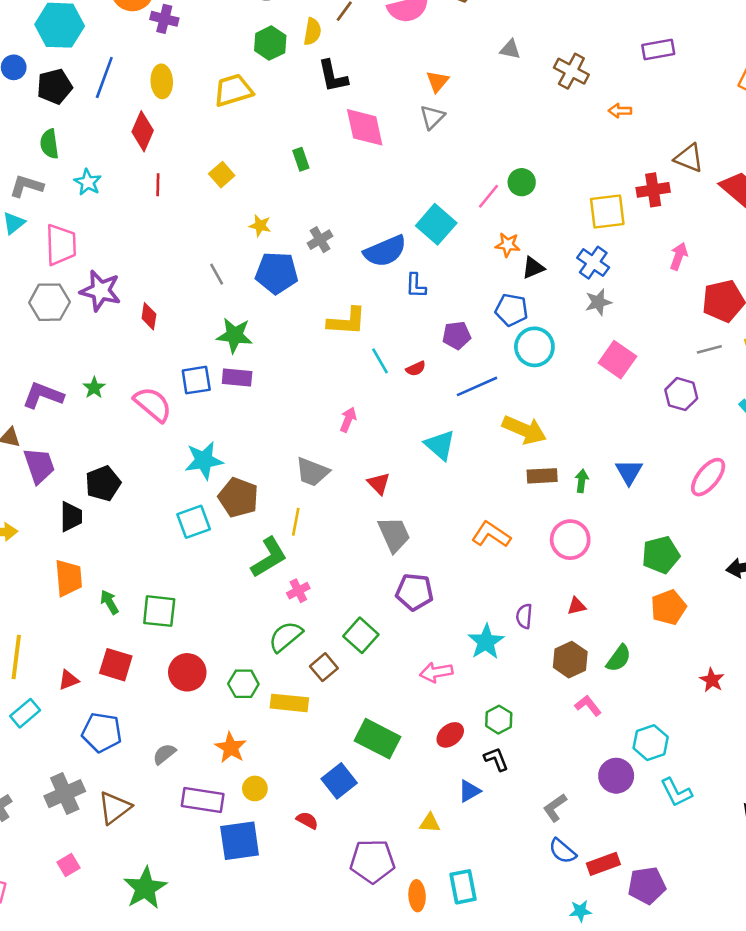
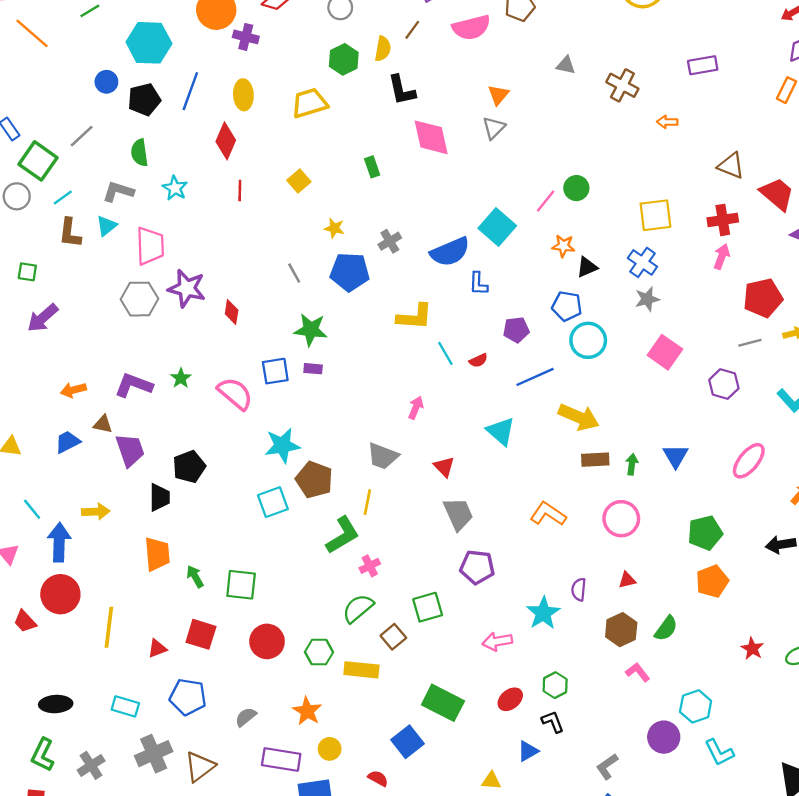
red cross: (653, 190) -> (723, 220), moved
purple rectangle: (237, 377) -> (313, 369), size x0.7
green square: (361, 635) -> (428, 607), turned 32
cyan rectangle: (25, 713) -> (125, 706), moved, turned 56

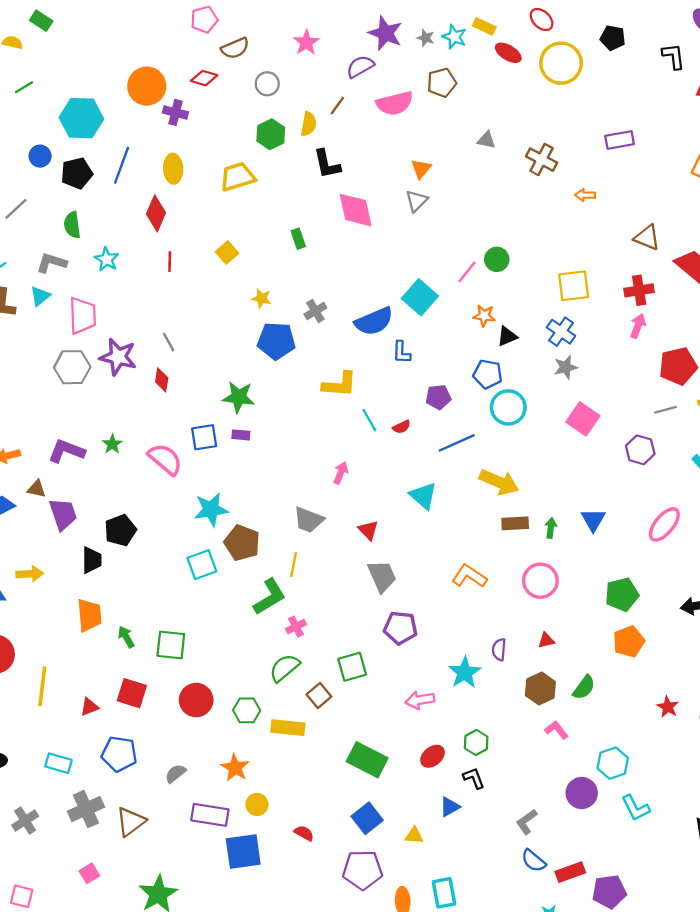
gray line: (294, 273) -> (169, 342), moved
blue square: (408, 742) -> (367, 818), moved

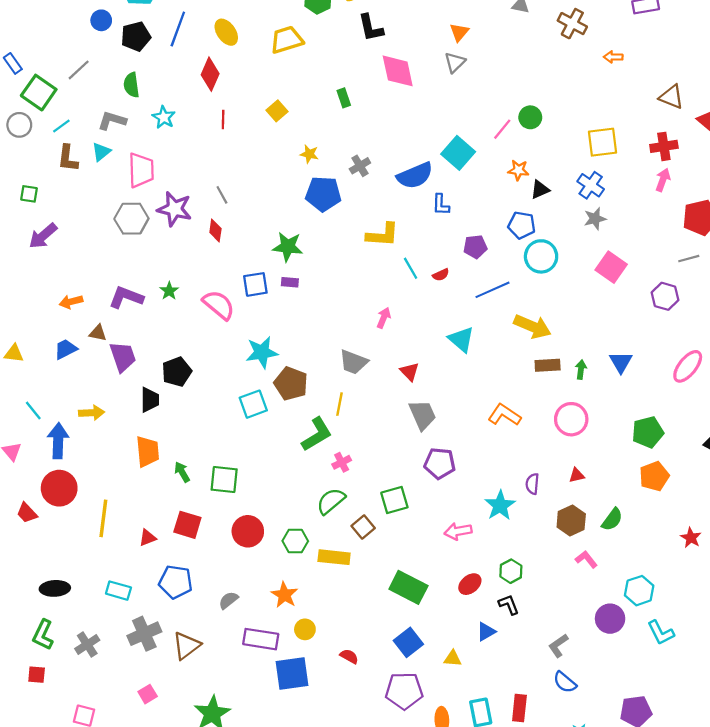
yellow ellipse: (173, 169) -> (226, 32), turned -32
red rectangle: (570, 872) -> (519, 708), moved, turned -64

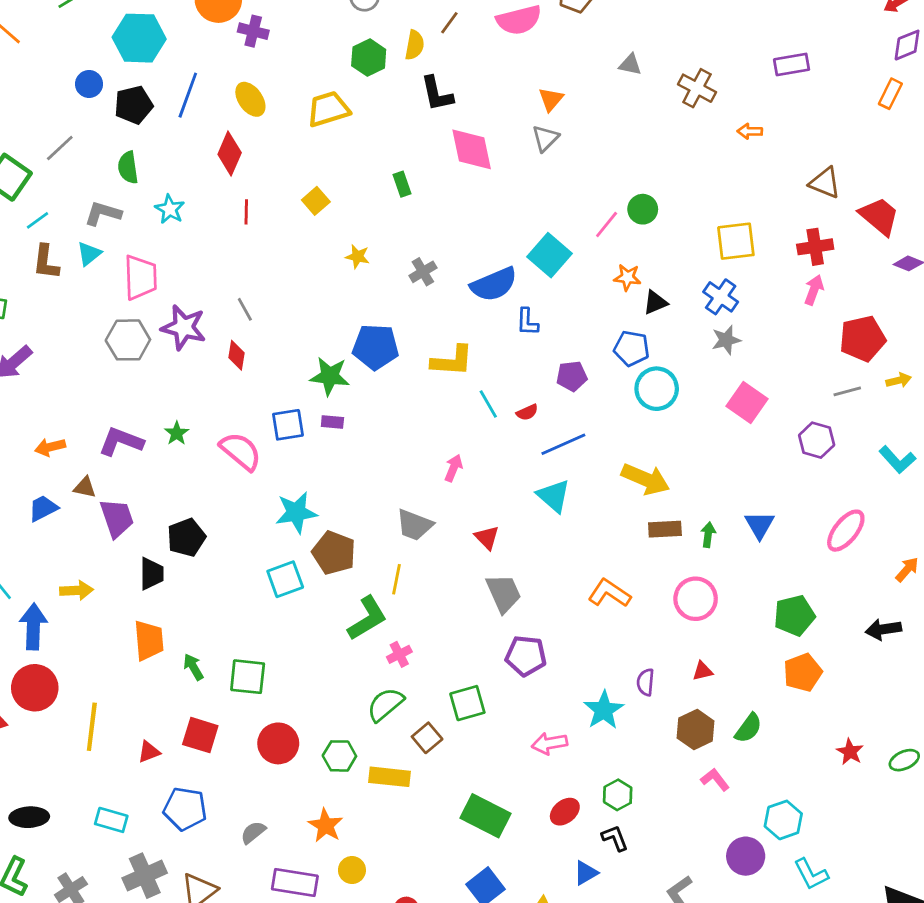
blue pentagon: (323, 194) -> (376, 347), moved
blue line: (493, 290) -> (563, 444), moved

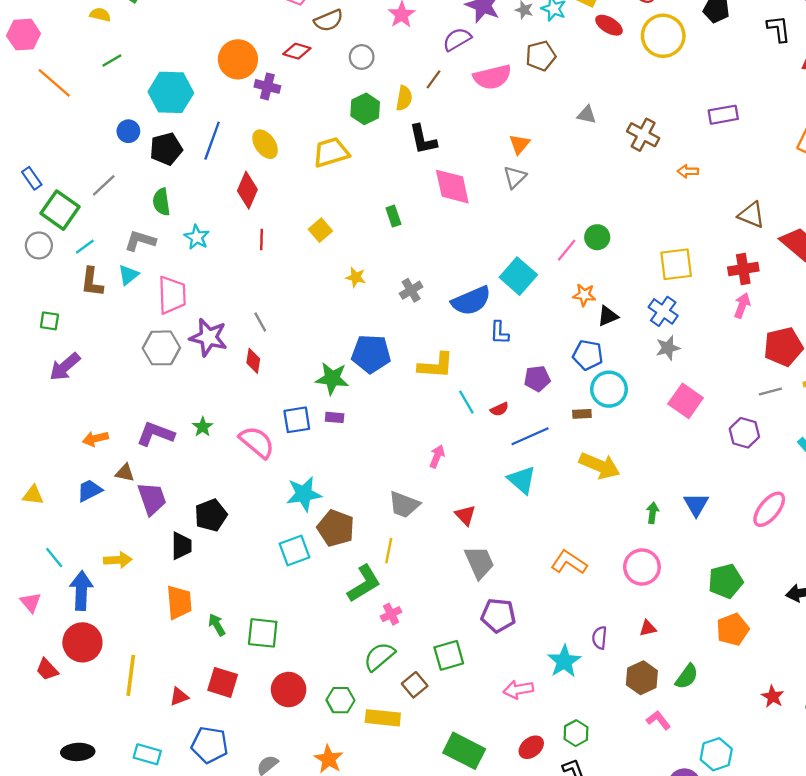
brown rectangle: (665, 529) -> (582, 414), moved, size x0.7

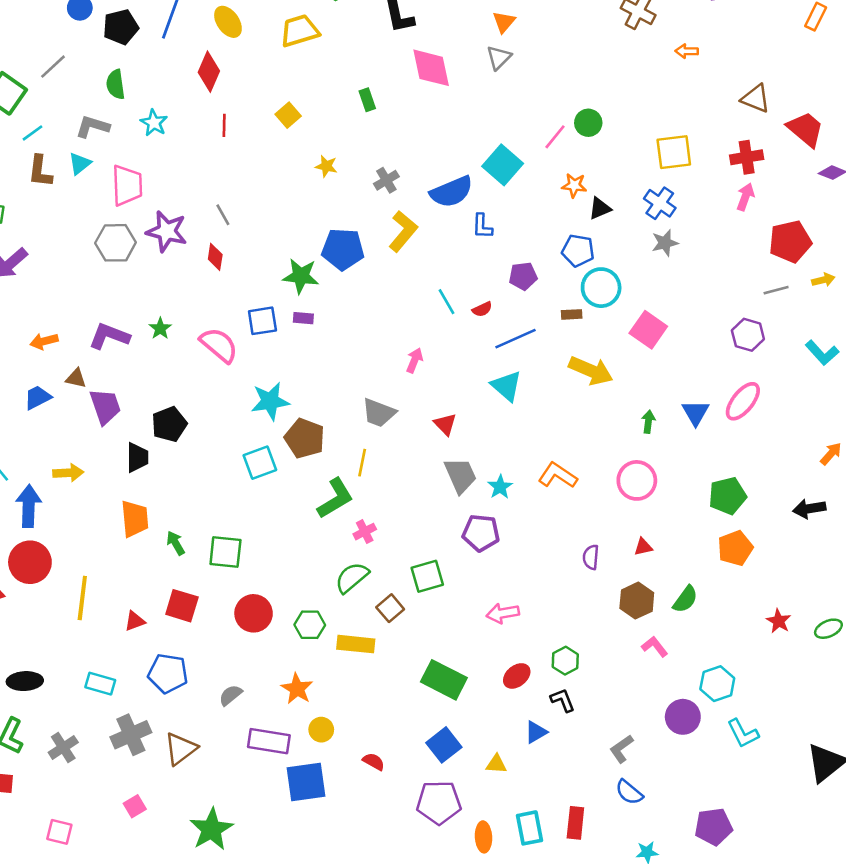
yellow L-shape: (436, 366) -> (403, 231), moved, turned -54
pink square: (686, 401) -> (648, 330), moved
pink ellipse: (769, 509) -> (743, 401), moved
cyan star: (564, 661) -> (500, 487), moved, size x0.7

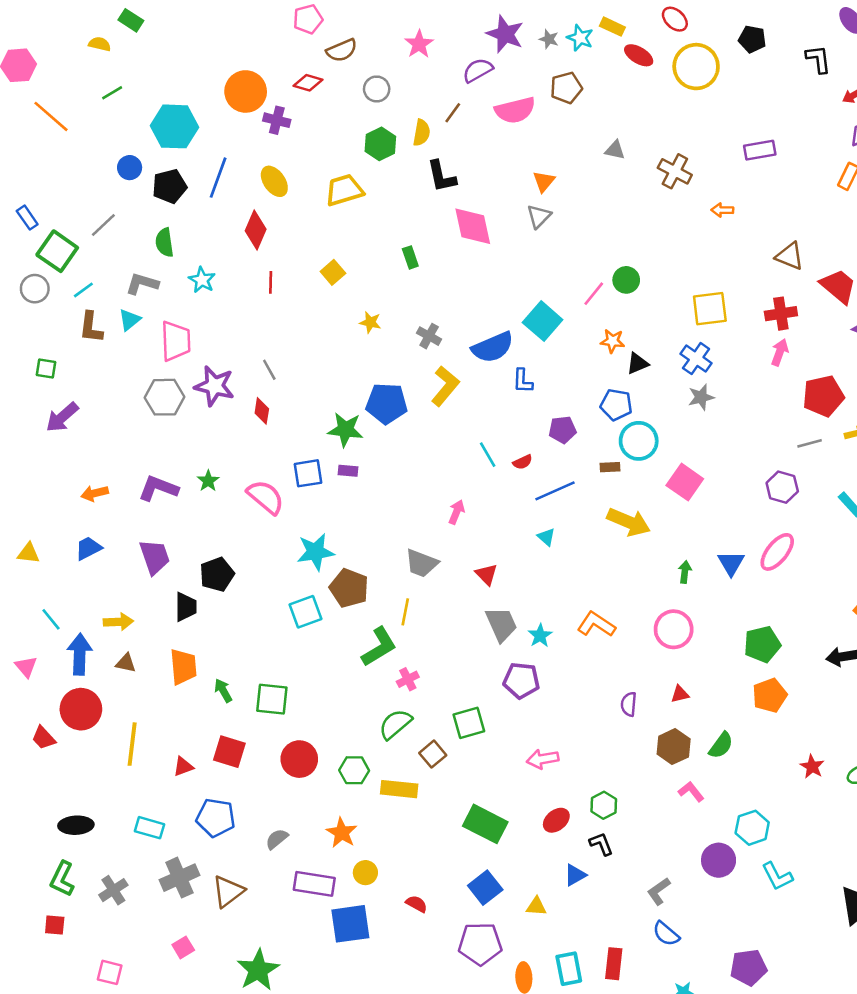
gray cross: (386, 180) -> (429, 336), turned -30
brown triangle: (76, 378) -> (126, 663), moved
cyan triangle: (506, 386) -> (546, 537), size x0.6

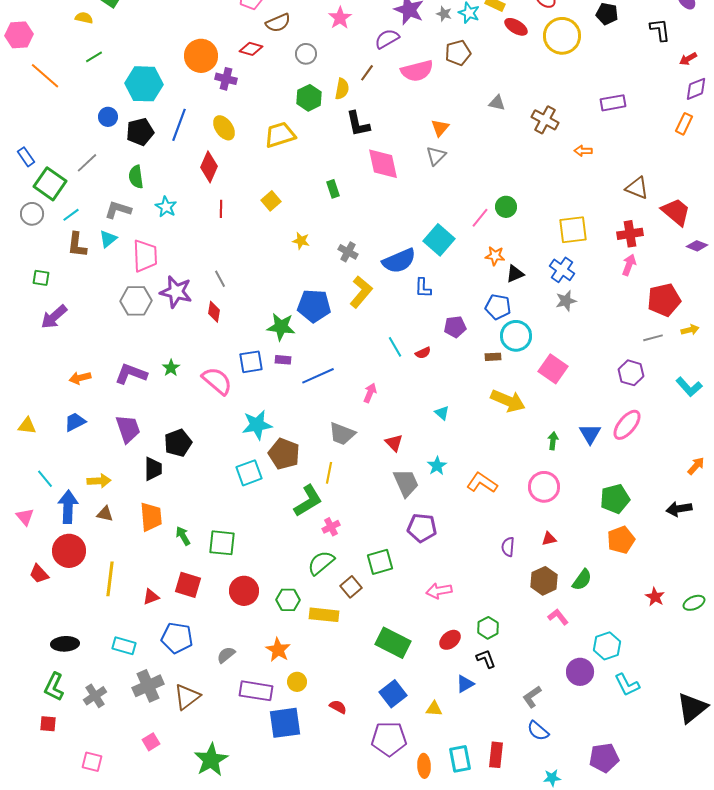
blue line: (555, 491) -> (318, 376), moved
cyan star: (540, 636) -> (437, 466), moved

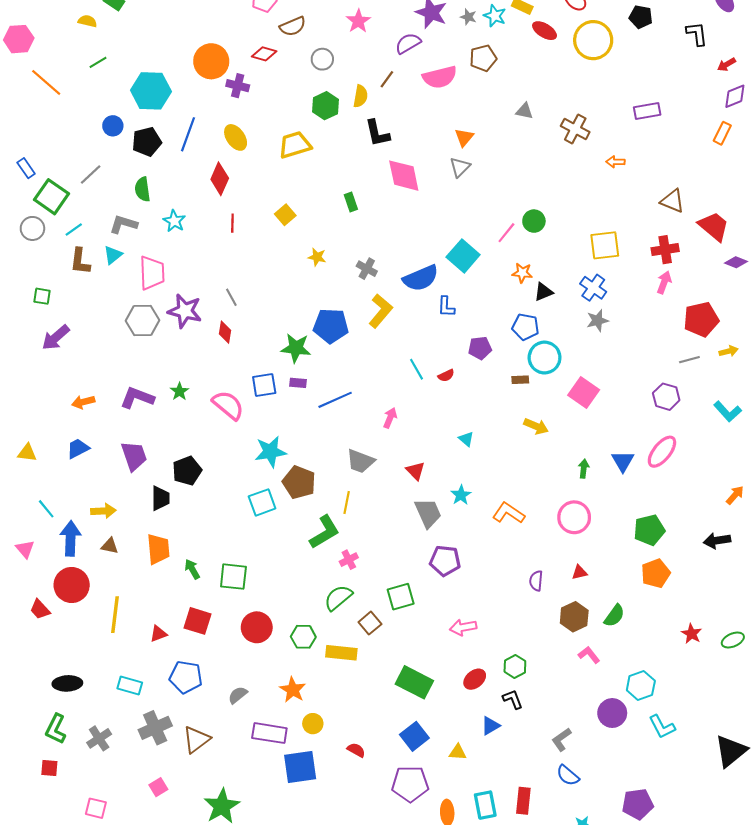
yellow arrow: (508, 401) -> (536, 426), size x0.7

